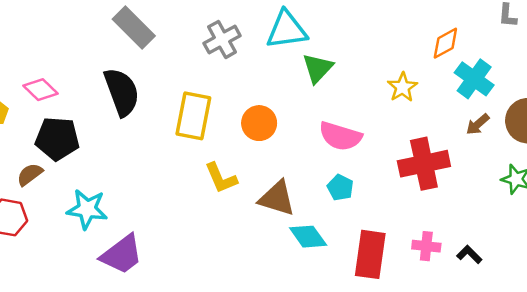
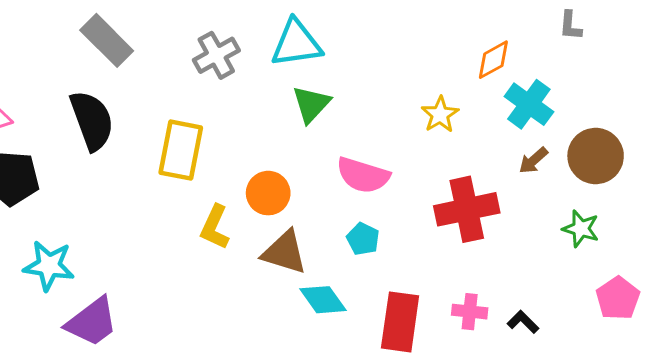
green triangle: (318, 68) -> (311, 104), moved
orange circle: (259, 123) -> (268, 193), moved
yellow L-shape: (221, 178) -> (215, 227), turned 48

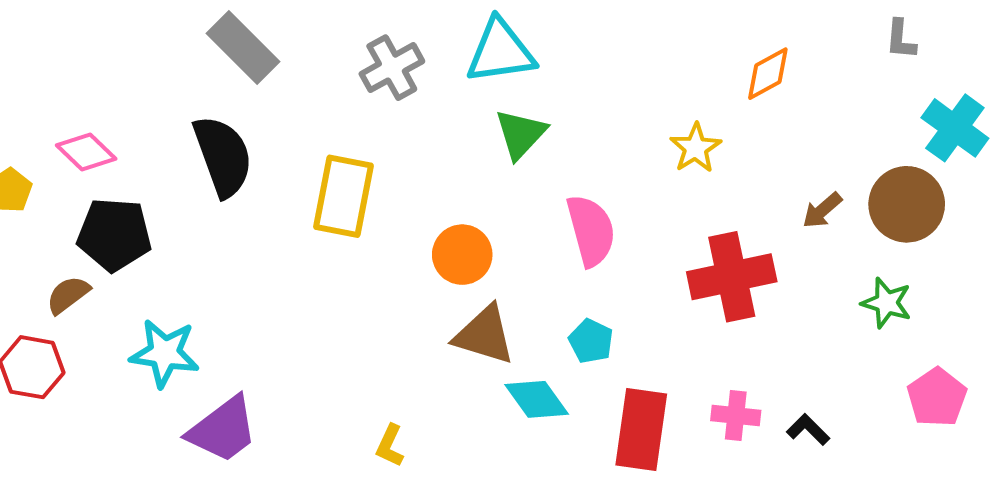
gray L-shape: (570, 26) -> (901, 39), moved
cyan cross: (529, 104) -> (955, 128), moved
pink semicircle: (363, 175) -> (591, 230), turned -122
yellow L-shape: (215, 227) -> (390, 446), moved, size x0.7
cyan pentagon: (363, 239) -> (591, 341), moved

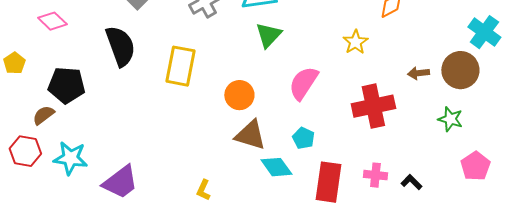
pink diamond: (86, 152) -> (52, 21), moved
brown arrow: (822, 210) -> (418, 73), turned 35
pink semicircle: (591, 230) -> (303, 83), turned -132
cyan star: (165, 353) -> (70, 158), moved

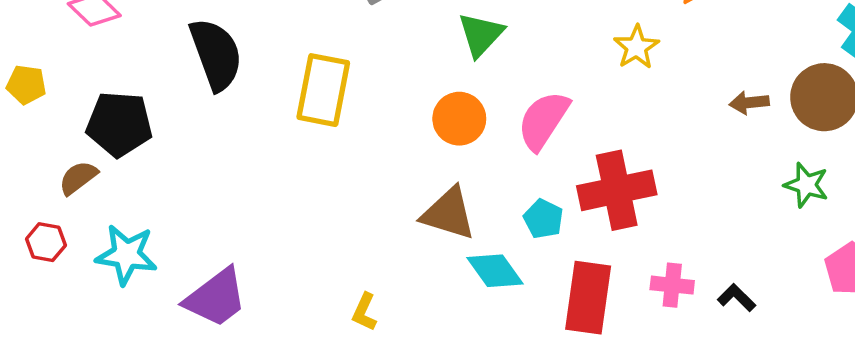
yellow pentagon: (14, 63) -> (26, 85), turned -30
orange circle: (239, 95) -> (459, 119), moved
red cross: (373, 106) -> (617, 190), moved
red hexagon: (25, 151) -> (46, 242), size x0.7

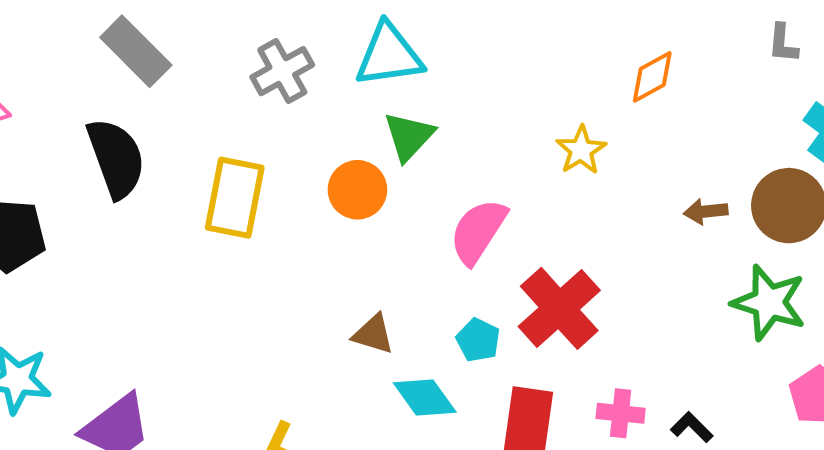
orange circle: (459, 119) -> (357, 190), moved
green star: (806, 185) -> (769, 303), size x1.5
red cross: (617, 190) -> (559, 308), turned -30
brown triangle: (449, 214) -> (373, 334), size x0.7

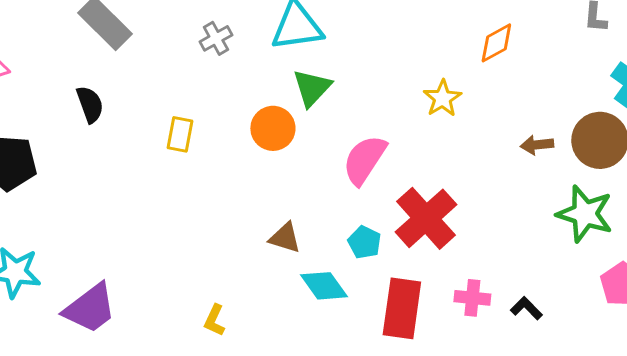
gray cross: (282, 71) -> (216, 38), size x0.7
black semicircle: (116, 158) -> (90, 104), size x0.6
yellow rectangle: (235, 198) -> (180, 134), size x0.6

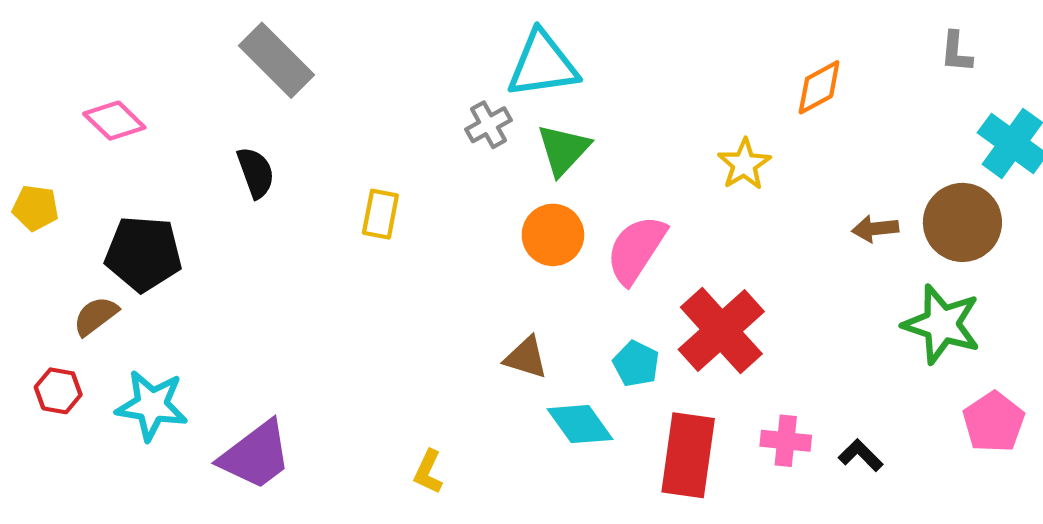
gray cross: (216, 38) -> (489, 125), moved
orange circle: (273, 128) -> (553, 235), moved

